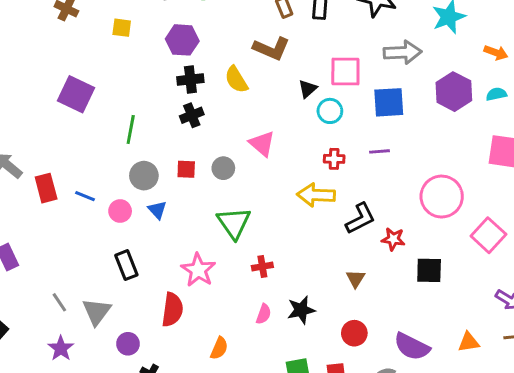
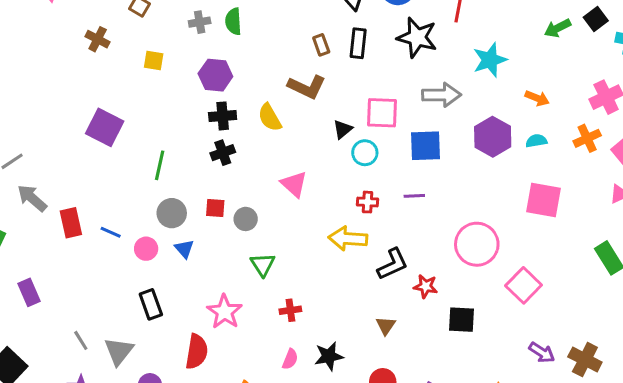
gray circle: (223, 168) -> (246, 219), moved
green triangle: (234, 223) -> (263, 265), size x0.7

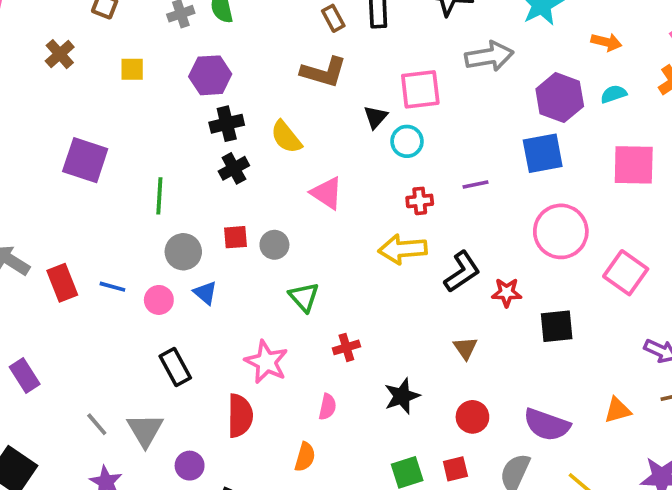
brown cross: (98, 39) -> (60, 54), turned 30
yellow semicircle: (270, 117) -> (286, 137), moved
blue square: (426, 146) -> (543, 153), moved
pink semicircle: (290, 359) -> (327, 407), moved

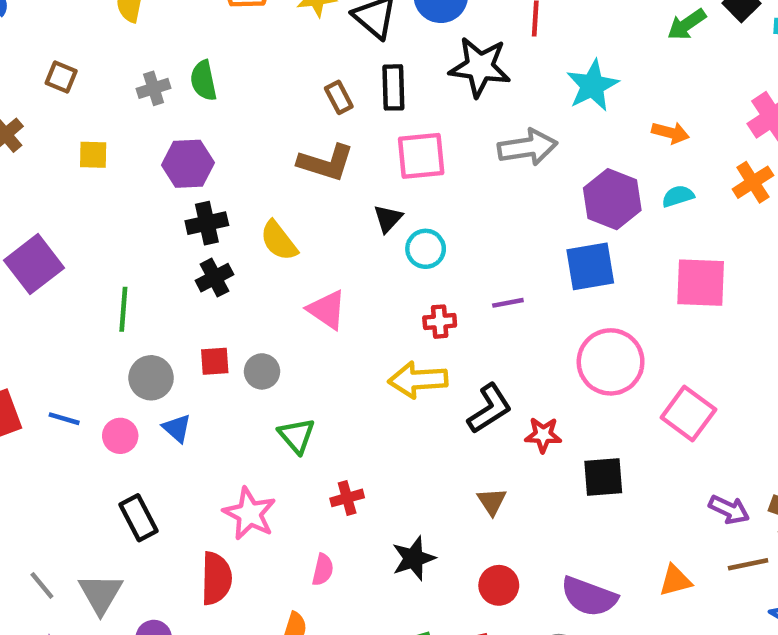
pink square: (420, 89) -> (421, 156), moved
purple square: (85, 160) -> (34, 264), turned 33

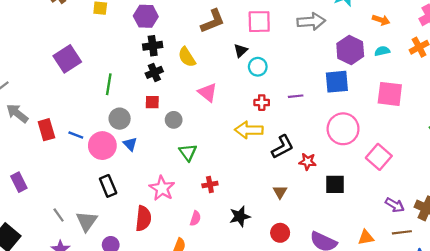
brown L-shape: (326, 163) -> (213, 21), turned -44
red square: (215, 361) -> (152, 102), moved
pink circle: (120, 436) -> (102, 146), size x1.6

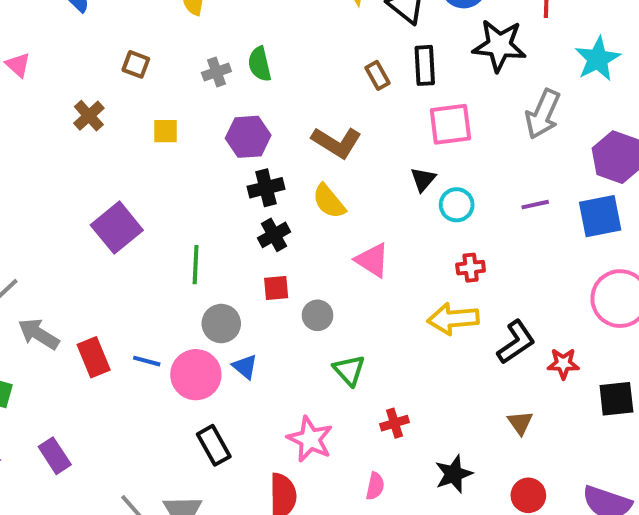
brown L-shape: (213, 21) -> (337, 142), moved, turned 60
gray arrow: (311, 21) -> (543, 114), turned 124
purple line: (296, 96) -> (535, 205), moved

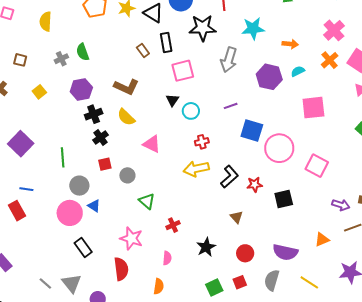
cyan star: (598, 59) -> (253, 29), turned 30
yellow square: (166, 131) -> (39, 92), turned -32
blue square: (600, 216) -> (252, 130), moved, turned 35
blue line: (147, 361) -> (26, 189), moved

